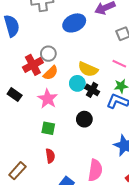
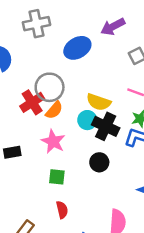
gray circle: (48, 54) -> (50, 87), size x1.5
black cross: (92, 90) -> (106, 126), size x1.5
black rectangle: (15, 95) -> (12, 152), moved, turned -40

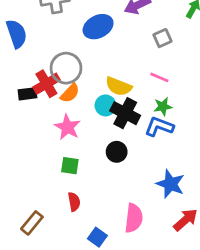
black rectangle: (12, 152) -> (27, 94), moved

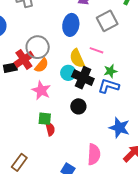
blue ellipse: (98, 27) -> (71, 25), moved, turned -50
gray square: (162, 38) -> (107, 21), size x1.5
pink line: (159, 77) -> (96, 50), moved
yellow semicircle: (119, 86) -> (77, 58), turned 48
red semicircle: (74, 202) -> (50, 129), moved

